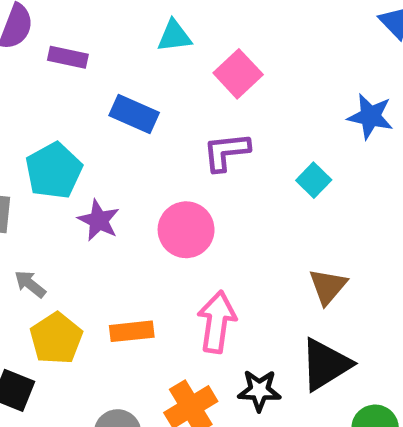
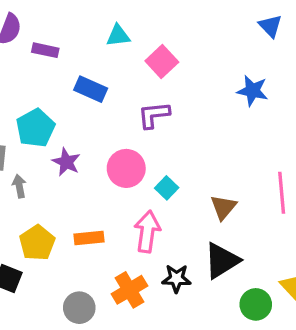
cyan square: (314, 180) -> (167, 188), moved
gray arrow: (30, 284) -> (19, 186), moved, turned 40

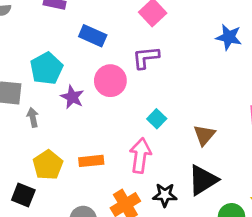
pink circle: (126, 168) -> (110, 81), moved

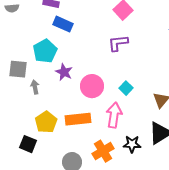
blue rectangle: (93, 36) -> (63, 24), moved
pink circle: (110, 81) -> (92, 86), moved
orange rectangle: (91, 161) -> (78, 119), size x1.4

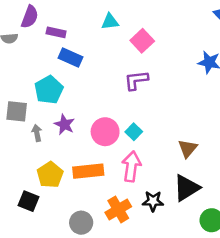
purple star: (64, 72) -> (64, 125), moved
cyan square: (126, 88) -> (134, 132), moved

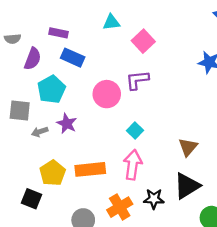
purple semicircle: (30, 17) -> (33, 59), moved
pink circle: (105, 132) -> (107, 94), moved
gray arrow: (37, 133) -> (40, 132), turned -98

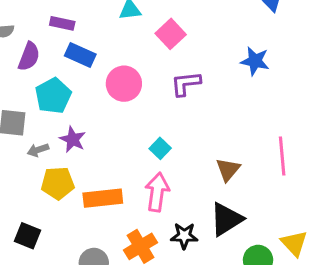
purple L-shape: (137, 80) -> (186, 84), moved
pink circle: (107, 94) -> (124, 84), moved
yellow pentagon: (53, 173) -> (58, 183), moved, turned 30

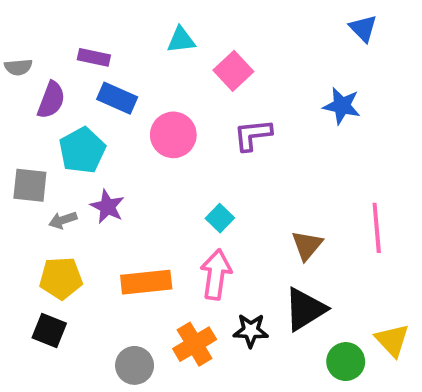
yellow pentagon: (58, 183) -> (61, 278), moved

